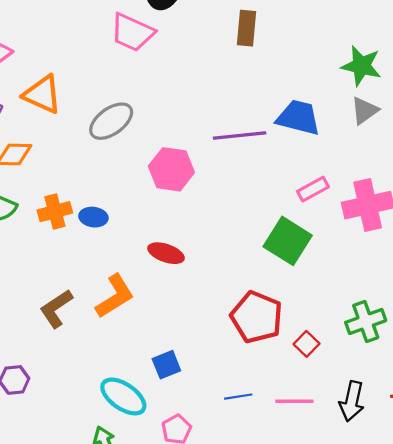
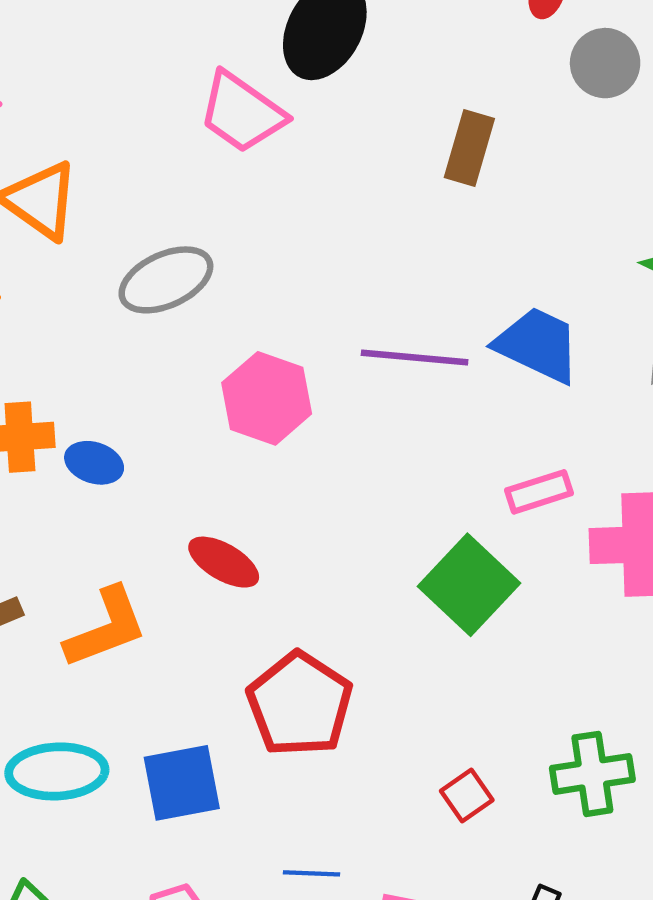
red pentagon: (257, 317) -> (300, 704), moved
blue square: (166, 365) -> (182, 783), size x1.4
cyan ellipse: (123, 396) -> (57, 771), moved, turned -48

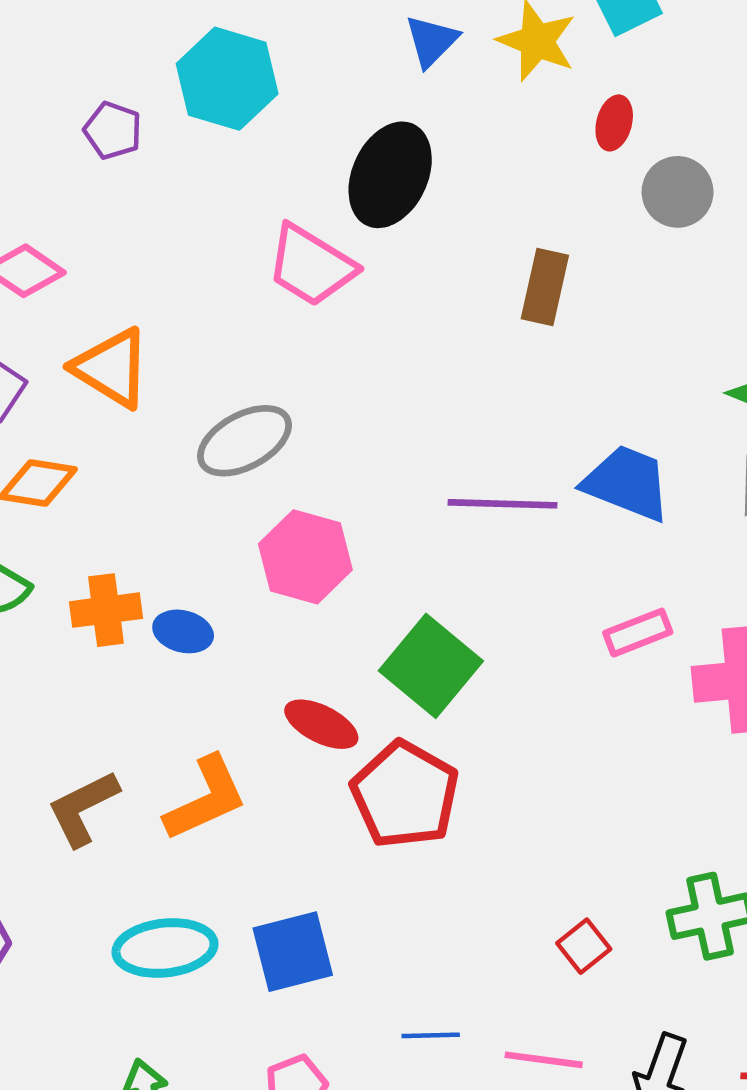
pink hexagon: (267, 398) -> (305, 557), moved
green square: (469, 585) -> (431, 666), moved
red pentagon: (300, 704) -> (405, 795), moved

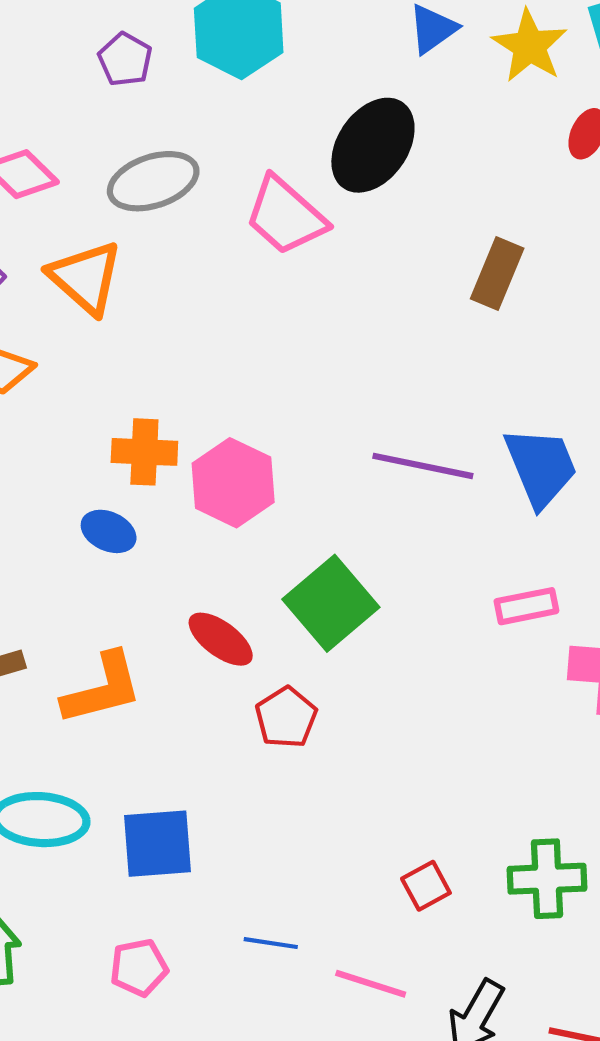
gray ellipse: (244, 441) -> (153, 181), moved
blue trapezoid: (627, 483) -> (541, 467), turned 36
orange cross: (106, 610) -> (144, 452), moved
red pentagon: (405, 795) -> (286, 717), size x0.6

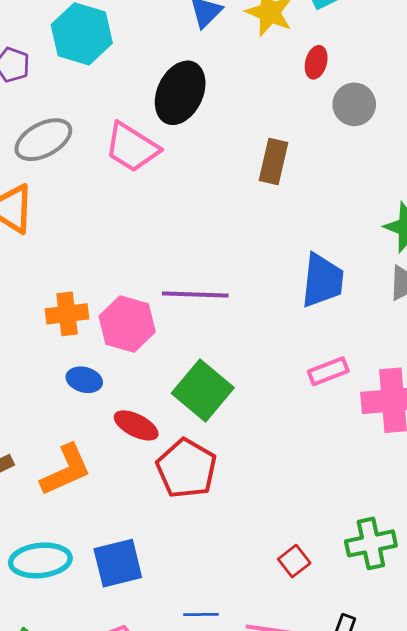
purple line: (423, 466) -> (195, 294), moved
blue trapezoid: (541, 467) -> (322, 281), turned 38
blue ellipse: (109, 531) -> (84, 380), moved
red pentagon: (286, 717) -> (186, 468), size x1.5

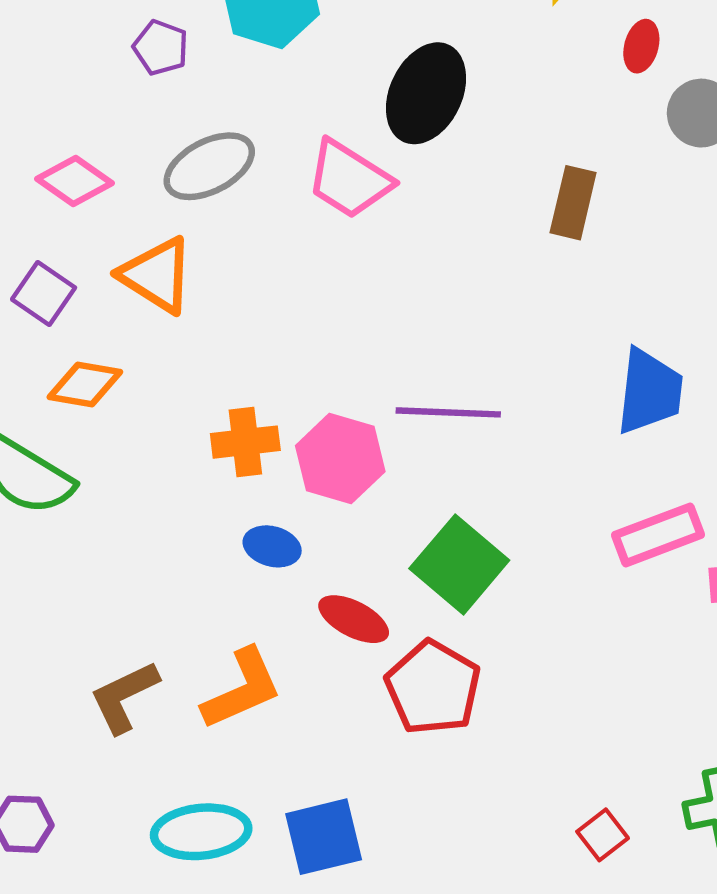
pink rectangle: (328, 371) -> (658, 535), size x1.4

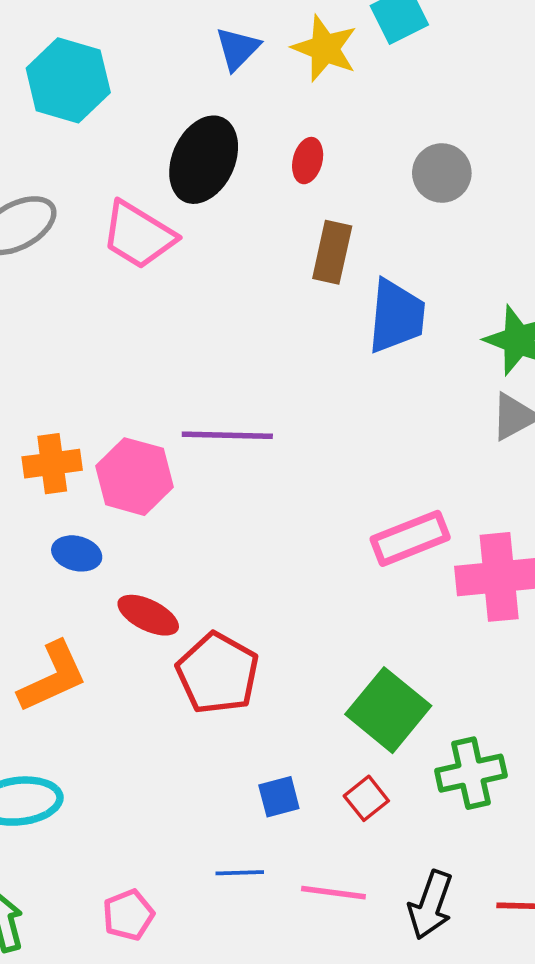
red ellipse: (641, 46) -> (308, 161), moved
blue trapezoid: (649, 391) -> (396, 316), moved
green square: (459, 564) -> (388, 710), moved
blue square: (324, 837) -> (279, 797), moved, size x0.6

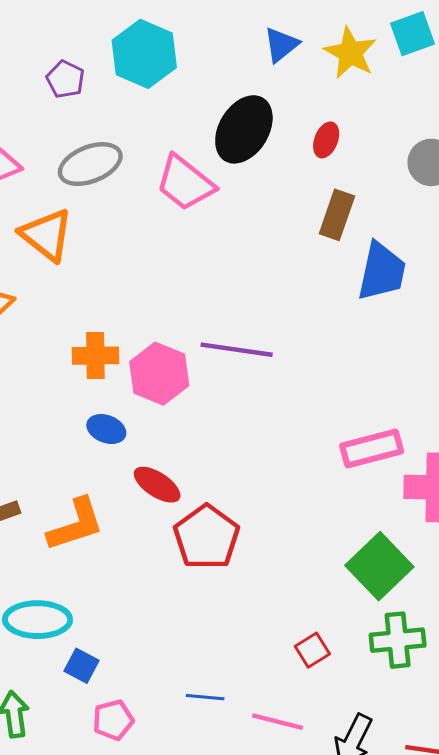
green square: (388, 710) -> (379, 566), moved
blue square: (279, 797) -> (82, 666), moved, turned 36

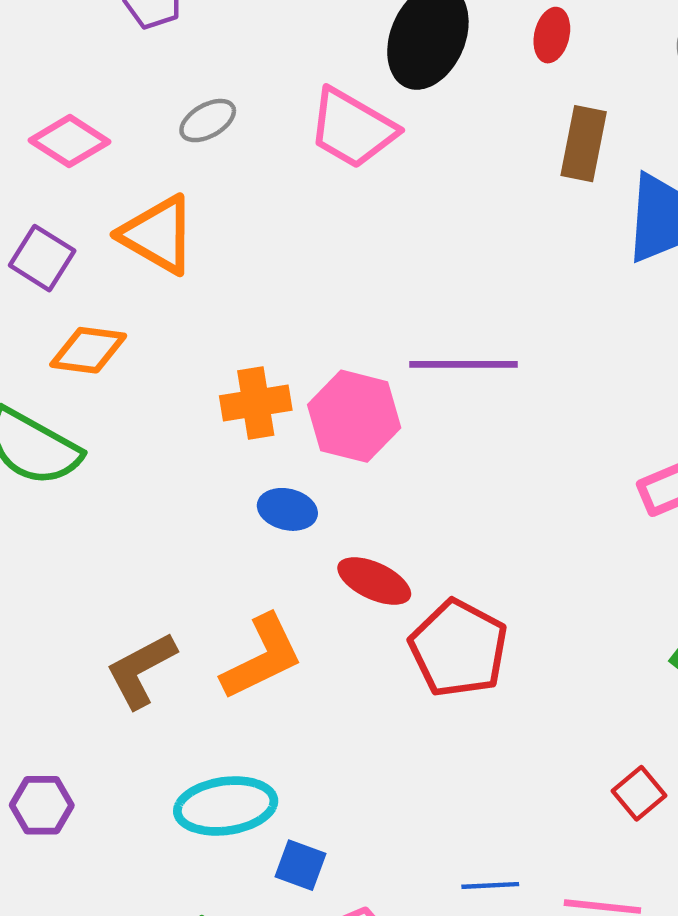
gray ellipse: (90, 164) -> (208, 121), size x0.6

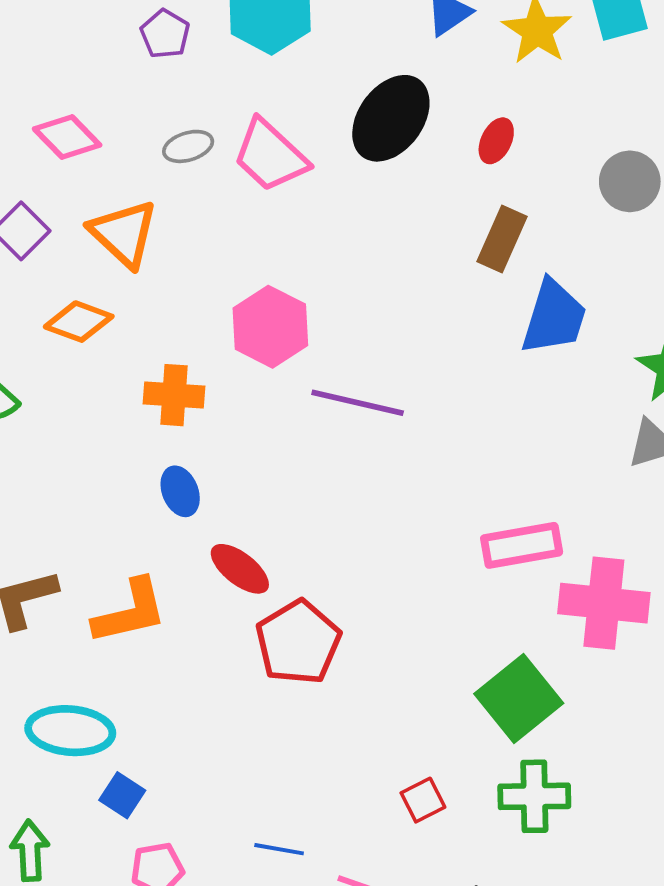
pink trapezoid: (352, 128) -> (270, 156), moved
orange diamond: (88, 350) -> (79, 322), moved
pink hexagon: (354, 416) -> (270, 327), moved
blue ellipse: (287, 509) -> (180, 491), turned 42

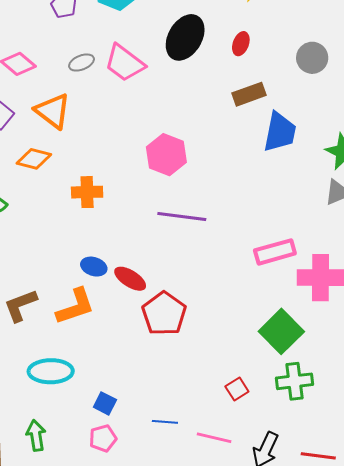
brown rectangle: (502, 239) -> (249, 94), turned 52
pink hexagon: (270, 327) -> (166, 155), moved
purple line: (358, 403) -> (182, 217), moved
blue ellipse: (180, 491) -> (94, 267), moved, turned -45
blue square: (122, 795) -> (105, 403), moved

